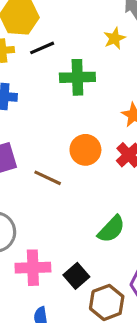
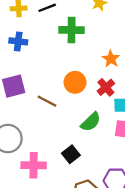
green semicircle: (111, 229) -> (91, 122), moved
black square: (76, 276) -> (71, 154), moved

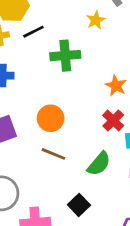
orange circle: (75, 82) -> (51, 118), moved
brown line: (47, 101) -> (53, 154), moved

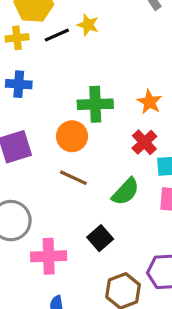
yellow star: (96, 20) -> (88, 25), moved, turned -30
green cross: (65, 56) -> (95, 104), moved

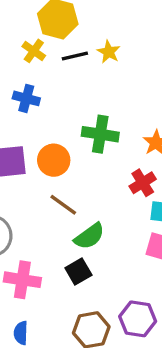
yellow cross: (17, 38) -> (34, 51), turned 30
orange circle: (72, 136) -> (54, 160), moved
green semicircle: (126, 192) -> (89, 236), moved

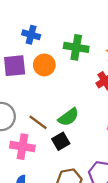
blue cross: (26, 98) -> (31, 35), moved
brown line: (63, 205) -> (38, 122), moved

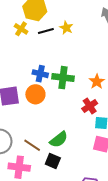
blue cross: (31, 35) -> (40, 74), moved
black square: (61, 141) -> (53, 161), turned -35

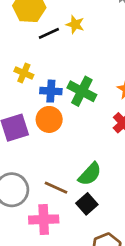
yellow cross: (21, 29) -> (24, 73), moved
green cross: (63, 78) -> (82, 91), turned 30
black square: (53, 161) -> (87, 204), turned 35

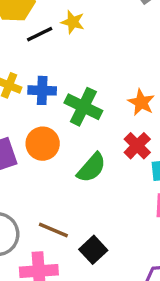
blue cross: (51, 91) -> (42, 90), moved
green semicircle: (90, 174) -> (91, 168), moved

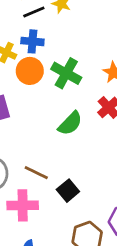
blue cross: (42, 90) -> (32, 41), moved
orange circle: (43, 144) -> (30, 71), moved

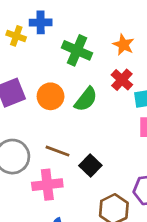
orange circle: (30, 71) -> (51, 96), moved

